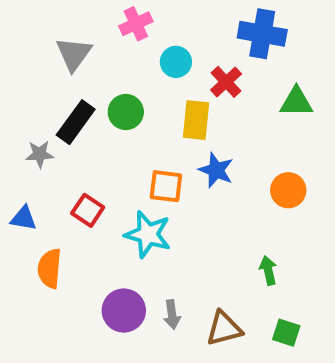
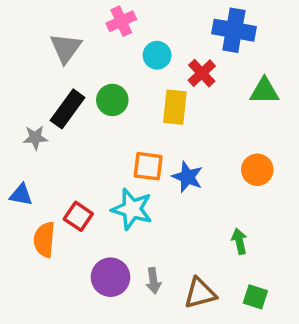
blue star: (216, 170) -> (187, 177), moved
red square: (88, 210) -> (78, 216), moved

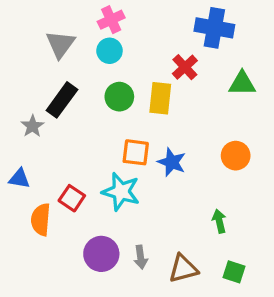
cyan circle: (157, 55) -> (109, 51), moved
green circle: (112, 100) -> (119, 97), moved
gray star: (35, 138) -> (33, 126), turned -30

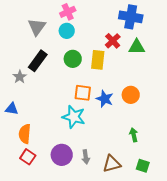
green triangle: (242, 84) -> (137, 47), moved
orange circle: (236, 156) -> (131, 95), moved
red square: (72, 198) -> (28, 157), moved

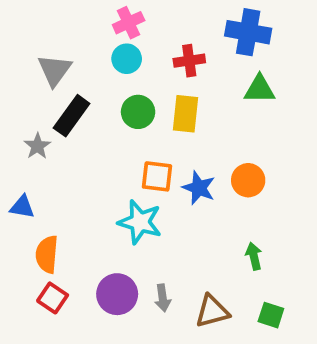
gray triangle: (37, 27) -> (54, 70), moved
red cross: (113, 41) -> (189, 61), moved, turned 35

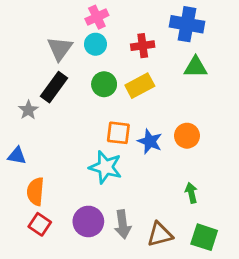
gray triangle: (54, 70) -> (60, 48), moved
yellow rectangle: (185, 114) -> (140, 86), turned 56
gray arrow: (163, 298) -> (123, 224), size x1.4
green square: (271, 315) -> (204, 237), size x1.4

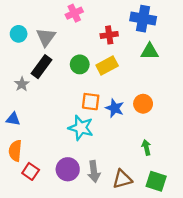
cyan circle: (95, 44) -> (19, 34), moved
orange semicircle: (35, 191) -> (15, 151), moved

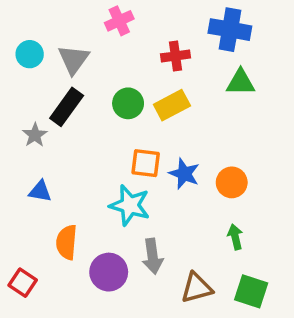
orange circle: (143, 104) -> (232, 182), moved
blue triangle: (13, 119) -> (40, 191), moved
orange semicircle: (15, 151) -> (67, 242), moved
red square: (31, 171) -> (23, 283), moved
gray arrow: (94, 171) -> (153, 256), moved

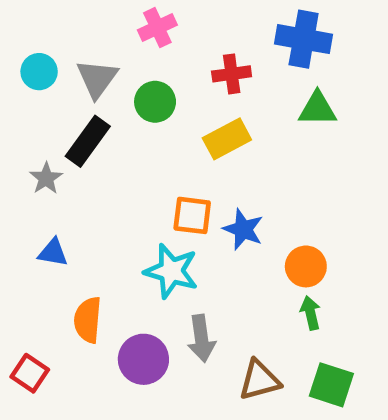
green circle: (128, 103) -> (155, 102), moved
orange circle: (232, 182) -> (306, 266), moved

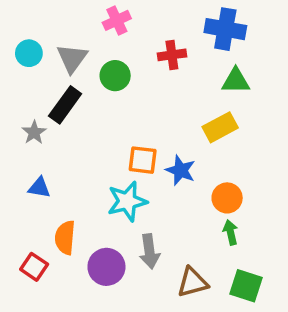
yellow rectangle: (227, 139) -> (220, 127), moved
cyan star: (171, 271) -> (127, 201), turned -30
red square: (30, 373) -> (34, 267), moved

